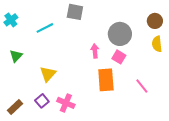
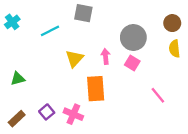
green triangle: (16, 56) -> (18, 79), moved, turned 32
yellow triangle: (48, 74) -> (74, 59), moved
orange rectangle: (106, 80) -> (96, 89), moved

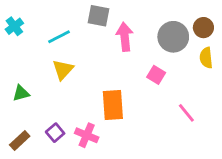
gray circle: (133, 37) -> (173, 37), moved
pink arrow: (106, 56) -> (125, 37), moved, size x1.5
yellow triangle: (74, 59) -> (63, 70), moved

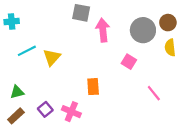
cyan cross: (14, 26) -> (12, 21), turned 32
cyan line: (59, 37) -> (27, 51), moved
green triangle: (21, 93) -> (17, 92), moved
orange rectangle: (113, 105) -> (93, 87), size x0.7

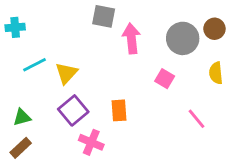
yellow semicircle: (170, 48) -> (216, 73), moved
purple square: (45, 109) -> (73, 110), moved, size x1.5

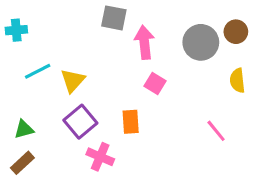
pink square: (165, 79) -> (155, 84), moved

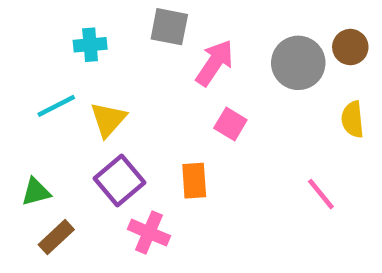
cyan cross: (16, 30) -> (90, 45), moved
pink arrow: (144, 42) -> (215, 63), turned 40
brown rectangle: (22, 163) -> (56, 237), moved

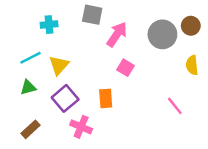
green triangle: (36, 192) -> (28, 87), moved

